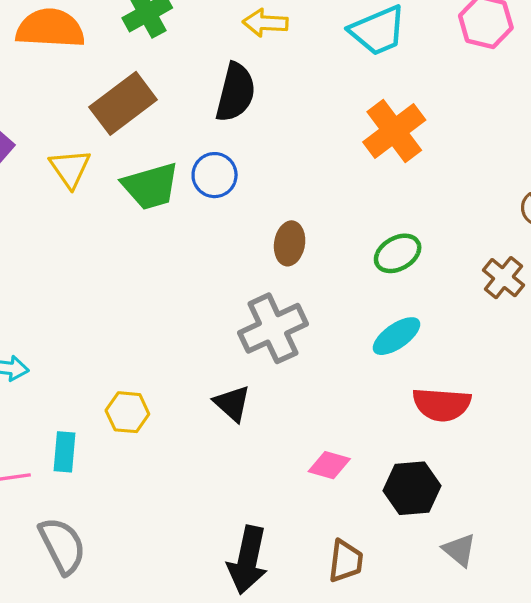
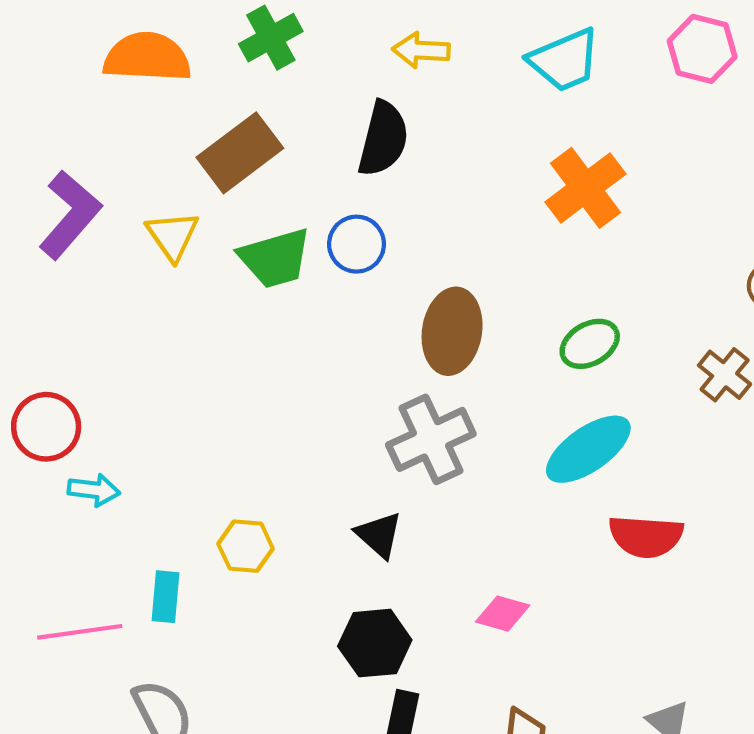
brown ellipse: (290, 243) -> (452, 331), size x1.5
cyan ellipse: (397, 336) -> (588, 449), size x1.4
black hexagon: (412, 488) -> (375, 643), moved

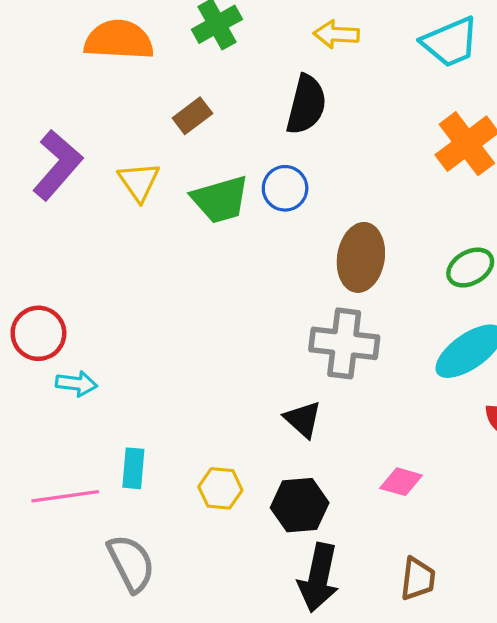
brown rectangle: (240, 153) -> (192, 116), size x0.6
gray cross: (431, 439) -> (344, 343), turned 32
yellow hexagon: (246, 546) -> (220, 488), moved

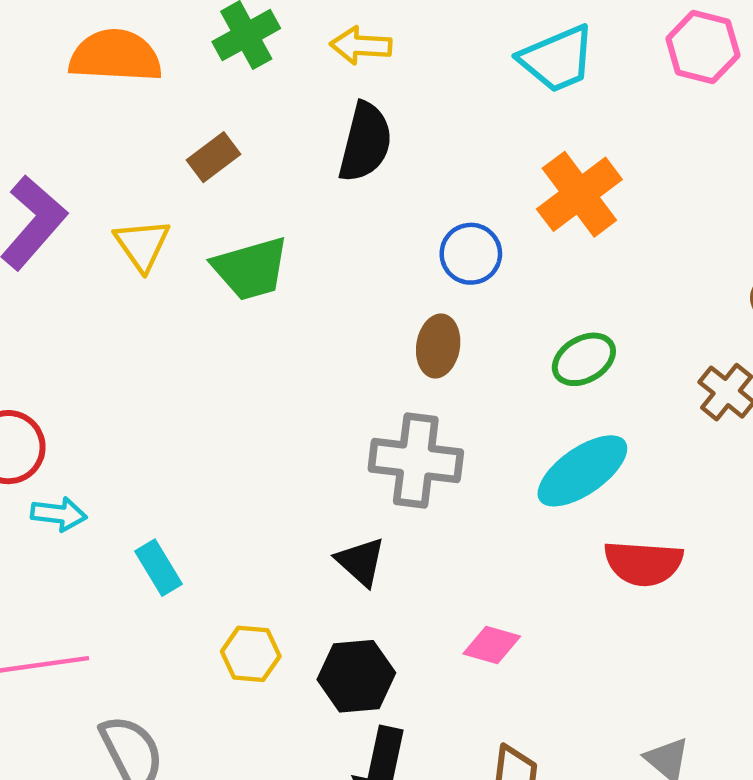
yellow arrow: (336, 34) -> (361, 45), moved
blue circle: (285, 188) -> (471, 254), moved
brown ellipse: (361, 257) -> (438, 346), size x0.7
cyan rectangle: (133, 468) -> (158, 568), moved, turned -36

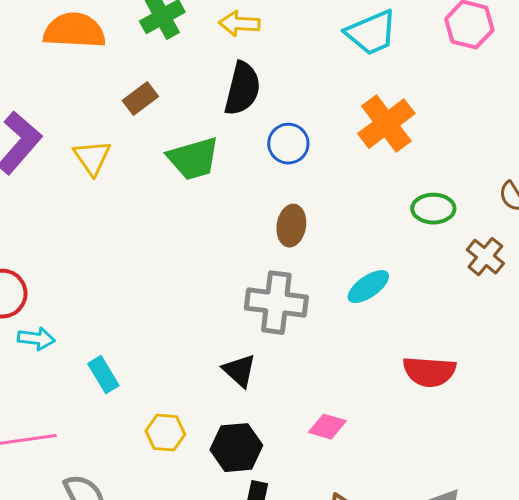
blue circle: (471, 254) -> (288, 144), moved
green trapezoid: (251, 269) -> (193, 159), moved
green ellipse: (584, 359) -> (433, 209), moved, turned 30
cyan ellipse: (582, 471) -> (368, 287), moved, size x0.7

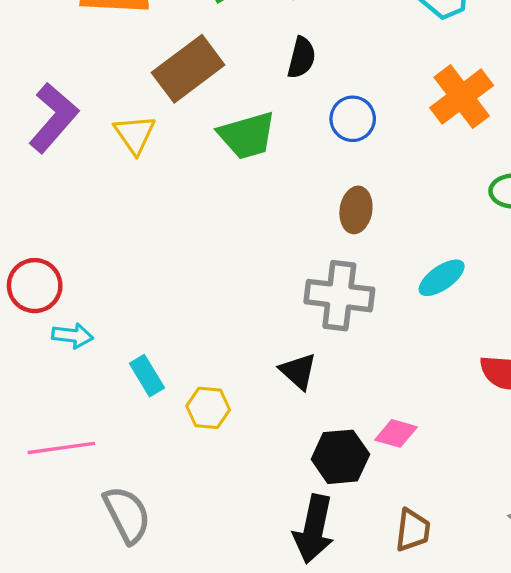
black semicircle: (242, 89) -> (302, 58), size x0.7
brown rectangle: (140, 99) -> (188, 69), size x1.8
yellow hexagon: (165, 433) -> (208, 408), moved
black hexagon: (236, 448) -> (340, 457), moved

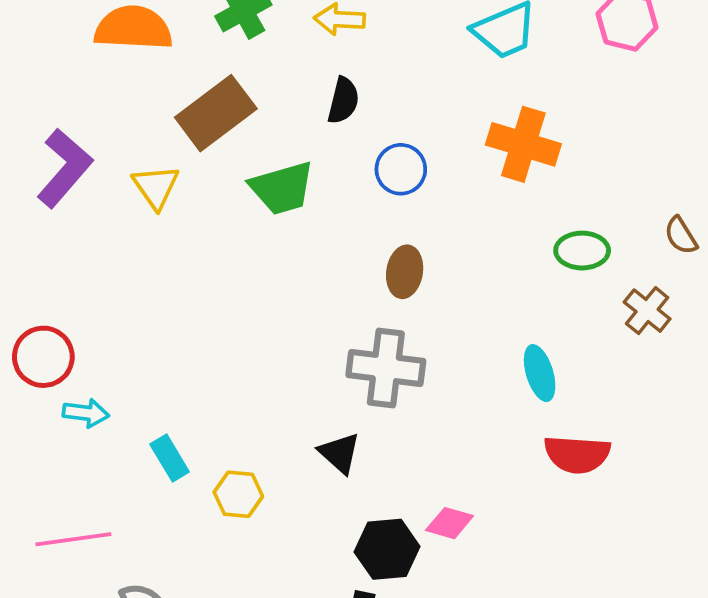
orange cross: (462, 97) -> (523, 144), turned -36
cyan ellipse: (442, 278) -> (540, 373), moved, turned -72

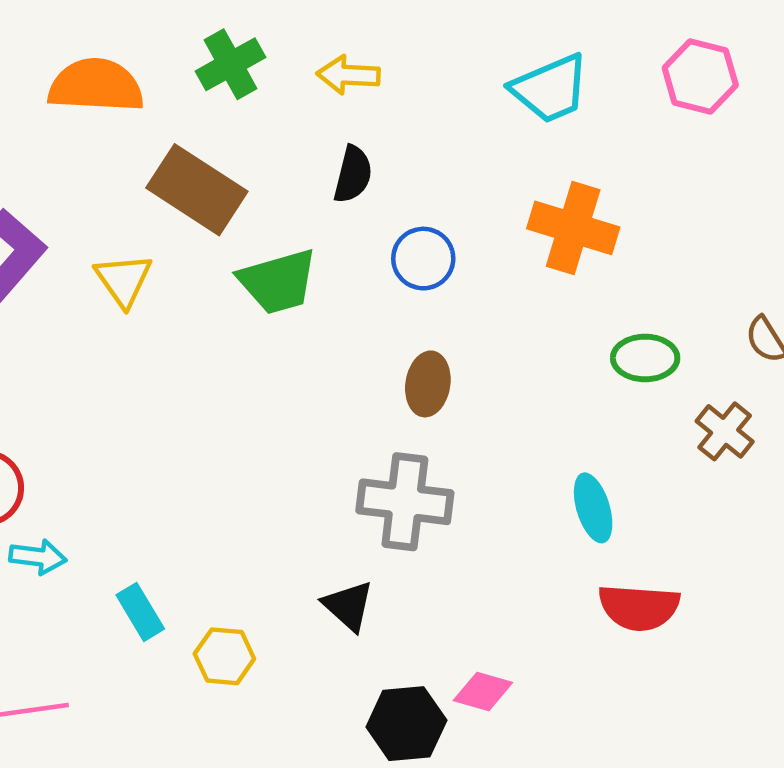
brown rectangle: (216, 113) -> (197, 190), turned 70

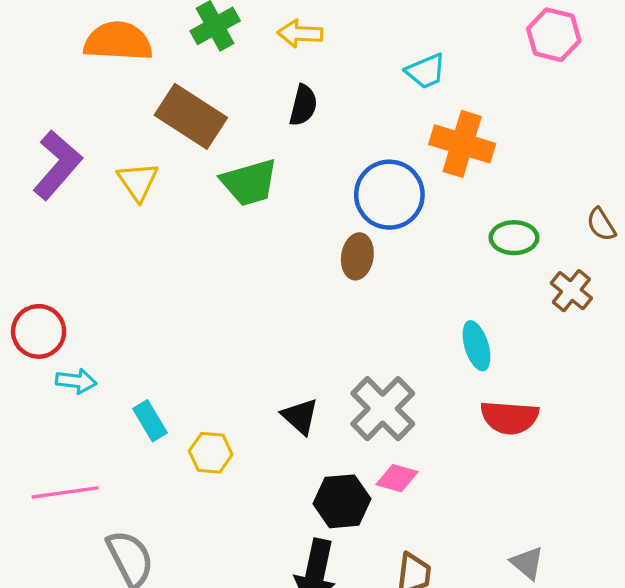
cyan trapezoid: (550, 89) -> (426, 71), moved, size x0.7
blue circle: (423, 259) -> (389, 195), moved, size x1.5
gray cross: (405, 502) -> (383, 409), moved, turned 38

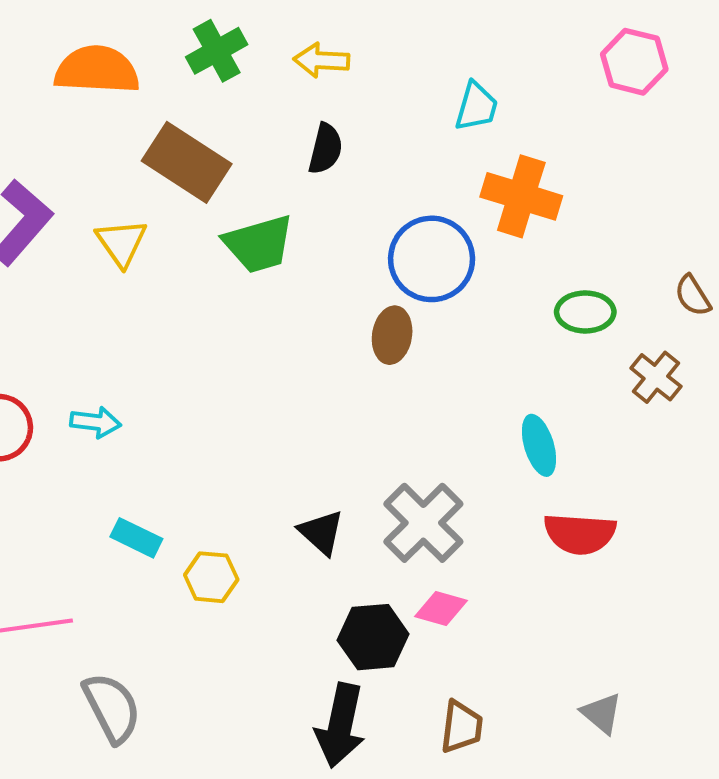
cyan trapezoid: (426, 71) -> (476, 107), turned -51
cyan arrow: (76, 381) -> (96, 422), moved
cyan rectangle: (150, 421) -> (136, 538), turned -33

